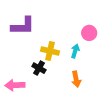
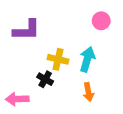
pink circle: (89, 33) -> (101, 21), moved
cyan arrow: (75, 51) -> (87, 59), size x1.5

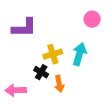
yellow cross: (58, 59) -> (53, 54), turned -30
orange arrow: (88, 92) -> (59, 84), moved

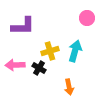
orange arrow: (59, 84) -> (69, 87), moved
pink arrow: (16, 90) -> (15, 65), moved

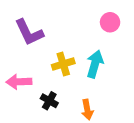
purple L-shape: (23, 26) -> (29, 32), turned 65
black cross: (39, 68) -> (49, 101), moved

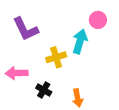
cyan arrow: (95, 64) -> (80, 41), moved

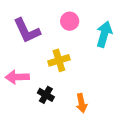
pink circle: (98, 20) -> (70, 21), moved
cyan arrow: (80, 41) -> (104, 34), moved

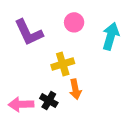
pink arrow: (17, 77) -> (21, 104), moved
orange arrow: (82, 103) -> (75, 89), moved

